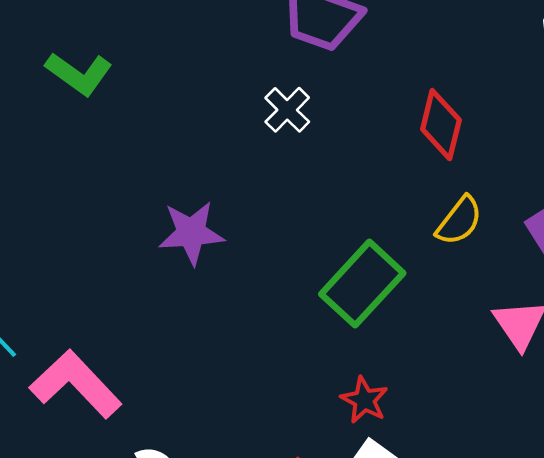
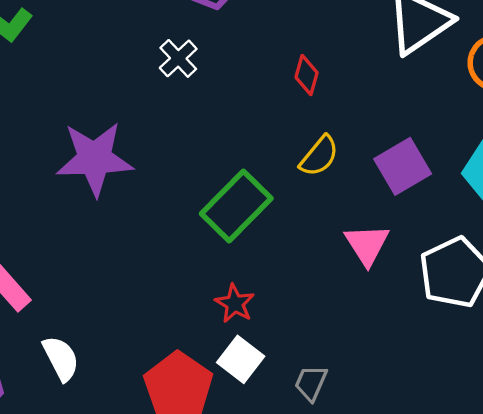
red diamond: (441, 125) -> (307, 75), size x0.7
purple star: (191, 233) -> (95, 159), size x1.4

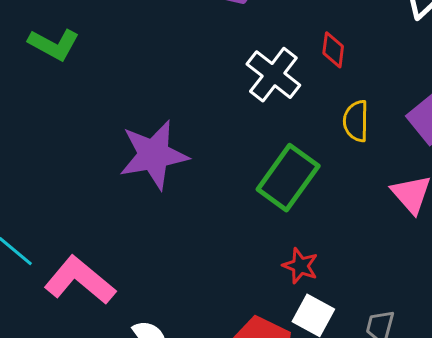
white cross: (178, 58) -> (273, 75), moved, size x1.5
yellow semicircle: (319, 156) -> (356, 121), turned 150

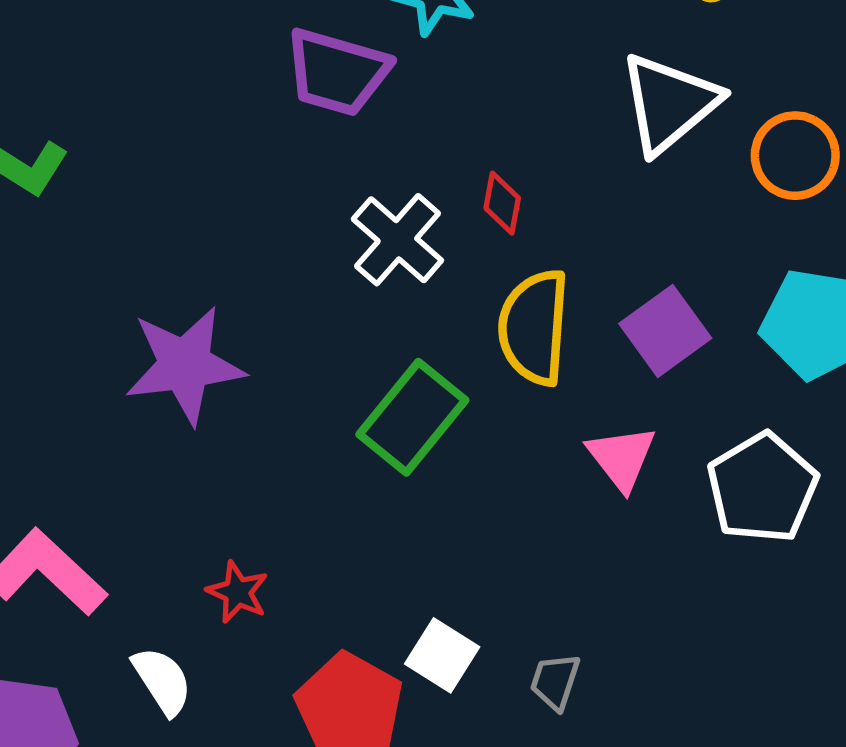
yellow semicircle: (356, 121) -> (534, 327), size x1.6
red star: (300, 266) -> (238, 592), moved

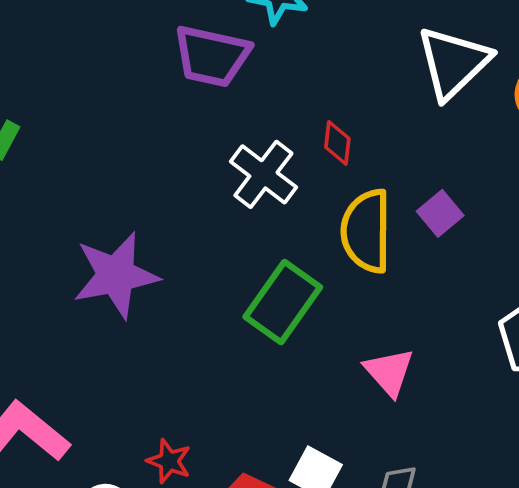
purple square: (665, 331) -> (440, 213), moved, size x0.7
pink triangle: (621, 458) -> (389, 372), moved
red star: (238, 592) -> (169, 461), moved

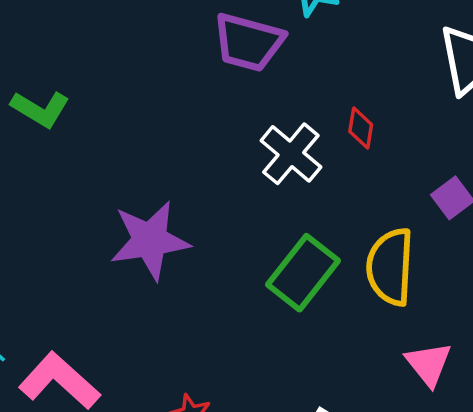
yellow semicircle: (366, 231) -> (390, 267), moved
pink triangle: (389, 372) -> (429, 364), moved

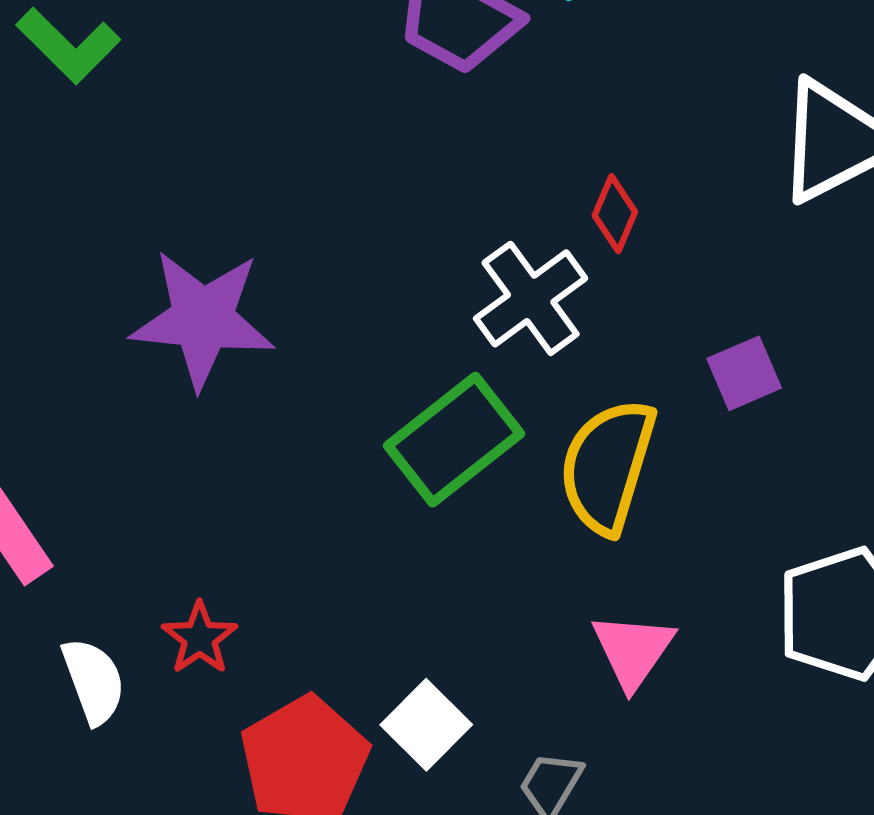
white cross: (291, 154) -> (531, 298), moved

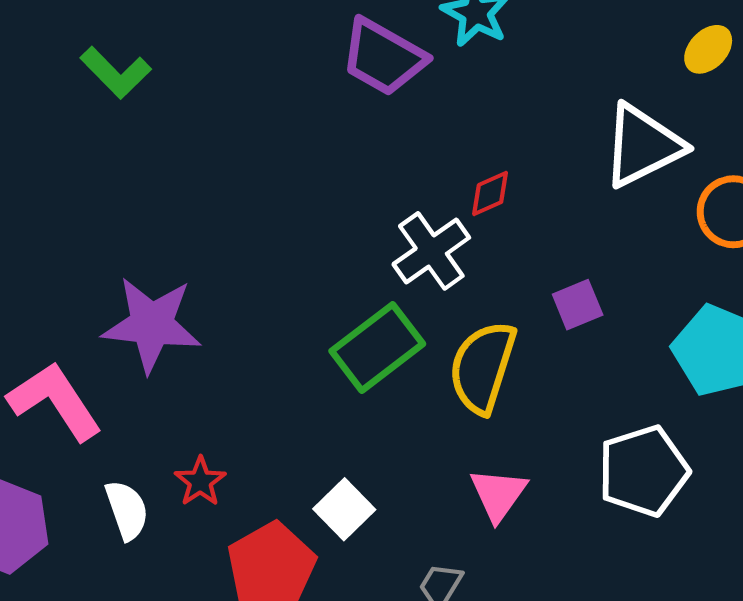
red diamond: (615, 214) -> (490, 193), turned 42
purple star: (203, 319) -> (152, 324), moved
white square: (426, 725) -> (344, 509), moved

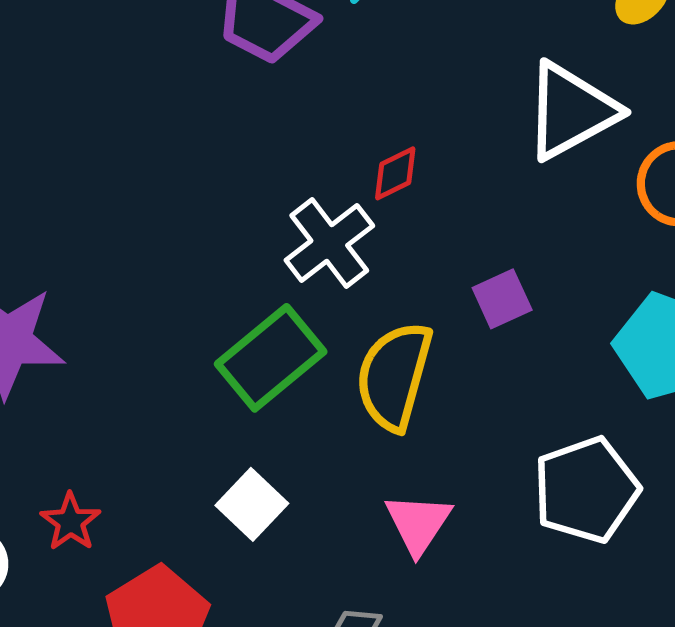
white square: (344, 509) -> (252, 504), moved

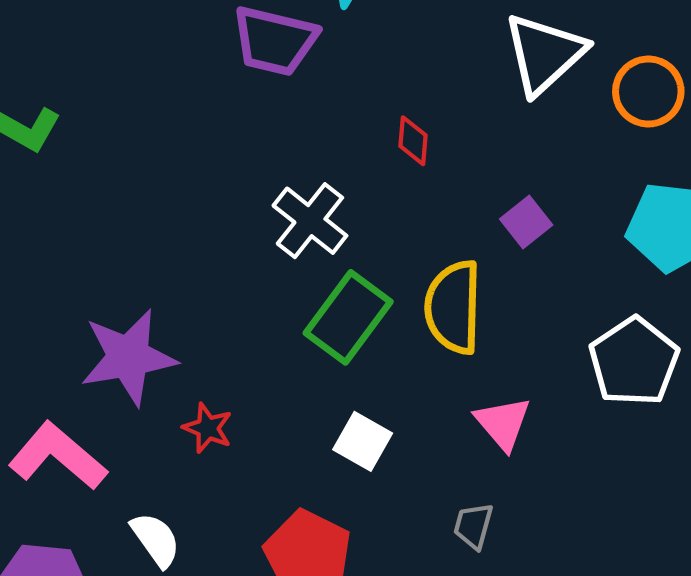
red diamond: (395, 173) -> (413, 141), turned -45
white cross: (329, 243) -> (310, 221), moved
red star: (71, 522) -> (208, 428), moved

